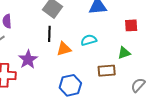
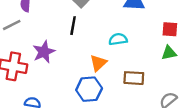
orange triangle: (64, 49) -> (98, 63), moved, turned -35
green triangle: (124, 53) -> (169, 53), moved

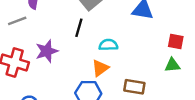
cyan semicircle: (118, 39) -> (108, 45), moved

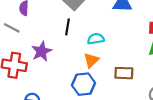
gray line: (17, 21) -> (12, 28), turned 56

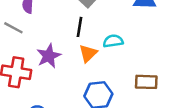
orange triangle: (91, 60) -> (88, 53), moved

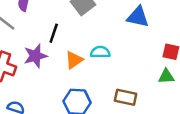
black line: (80, 27) -> (54, 33), moved

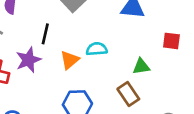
green triangle: (166, 76) -> (141, 66), moved
brown rectangle: (126, 97) -> (128, 94), turned 50

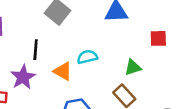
orange triangle: (70, 60) -> (63, 71), turned -42

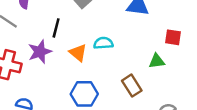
green triangle: (133, 67) -> (157, 61), moved

